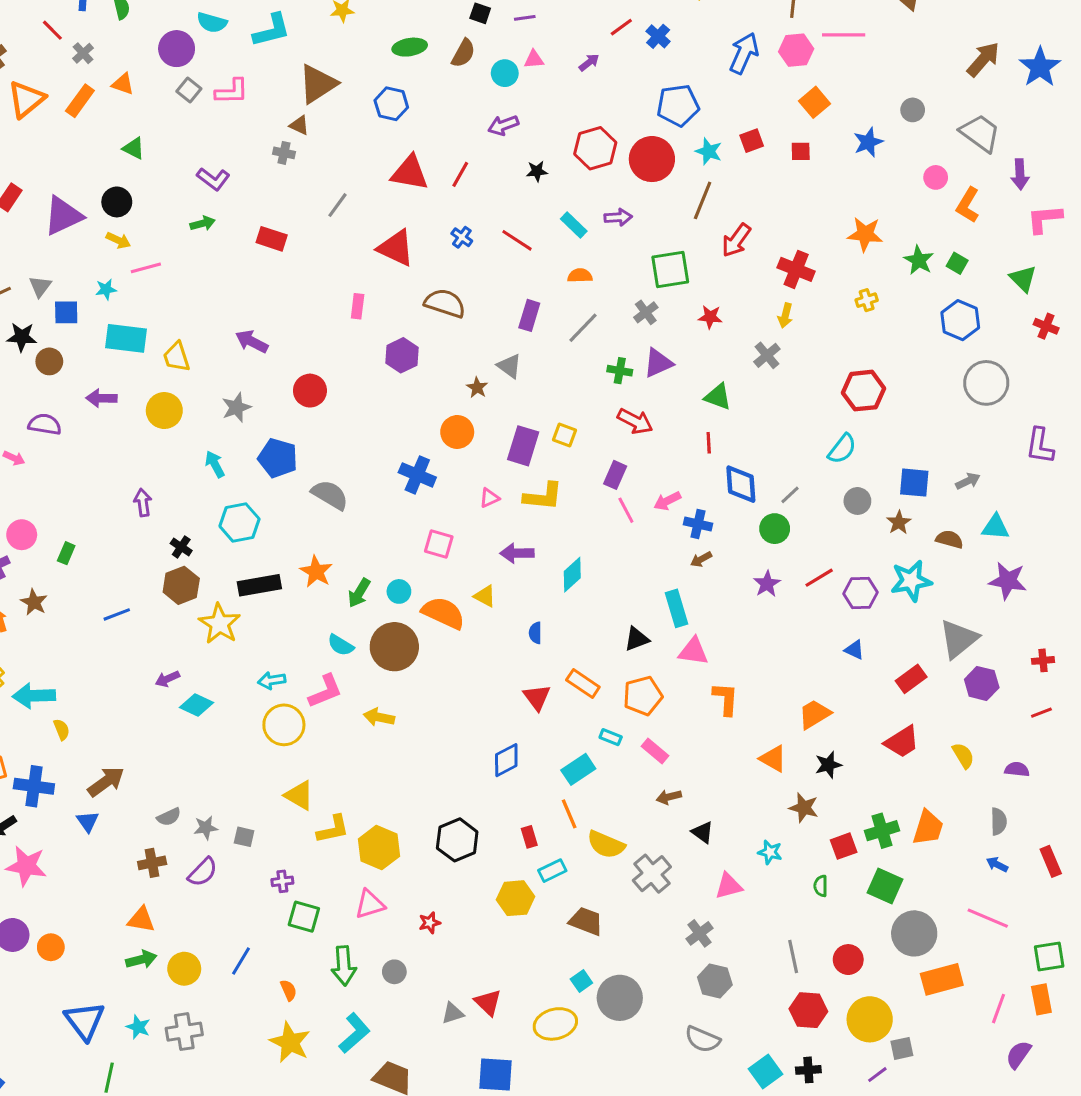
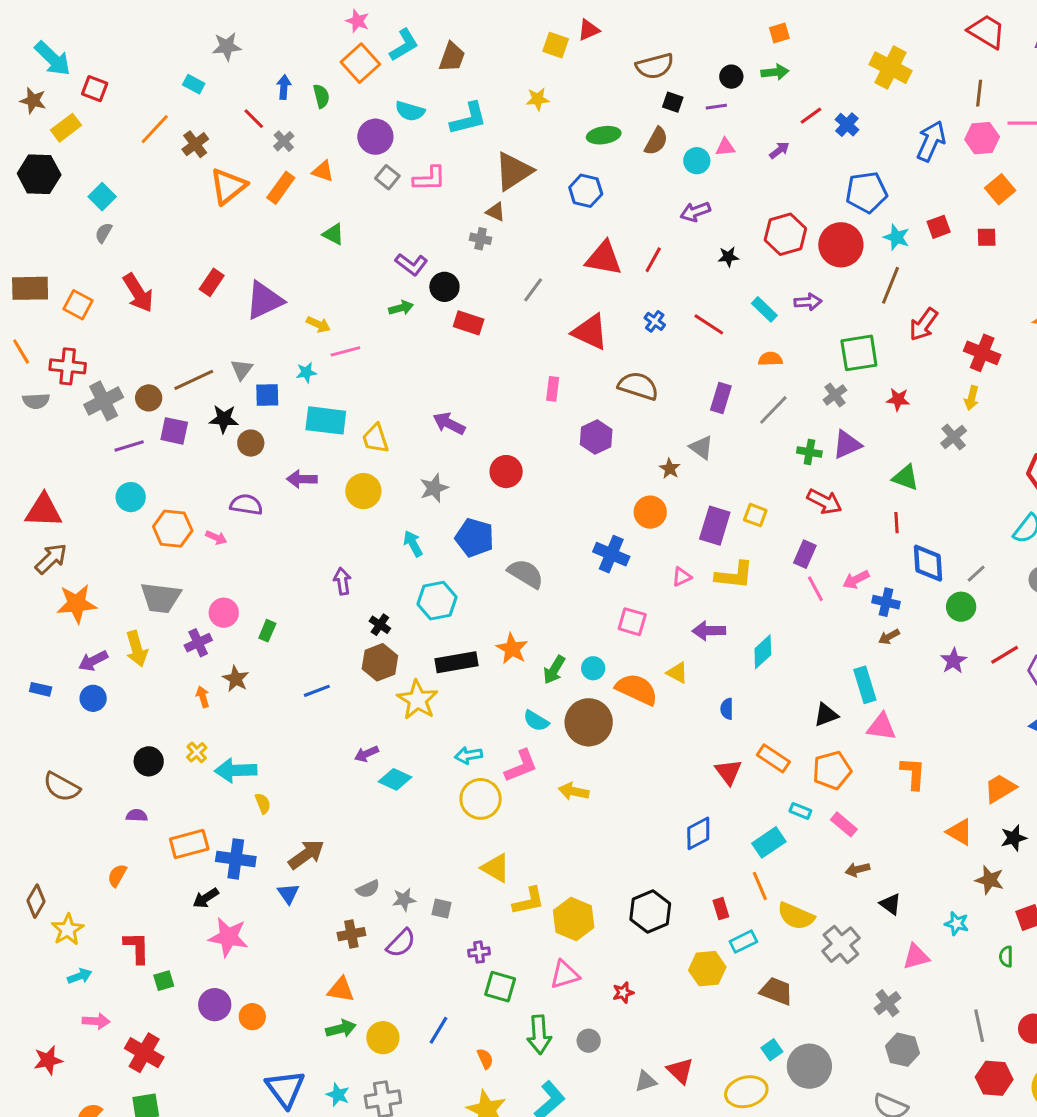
black circle: (117, 202) -> (444, 287), moved

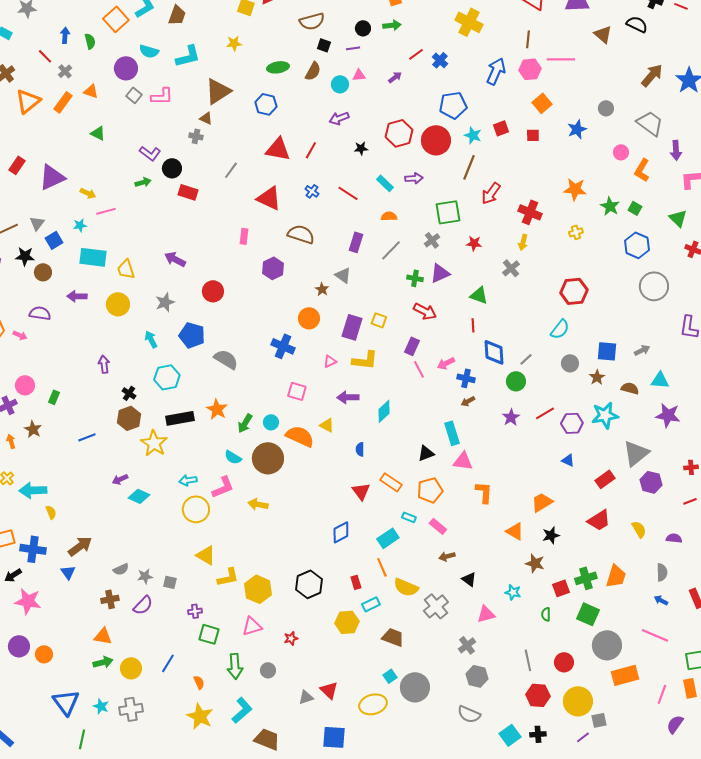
blue square: (267, 395) -> (54, 240), turned -30

